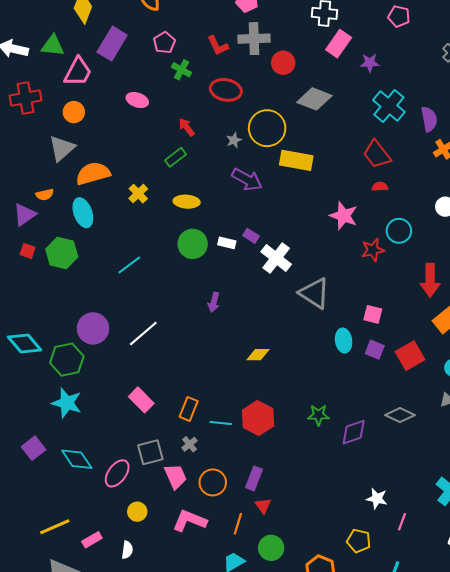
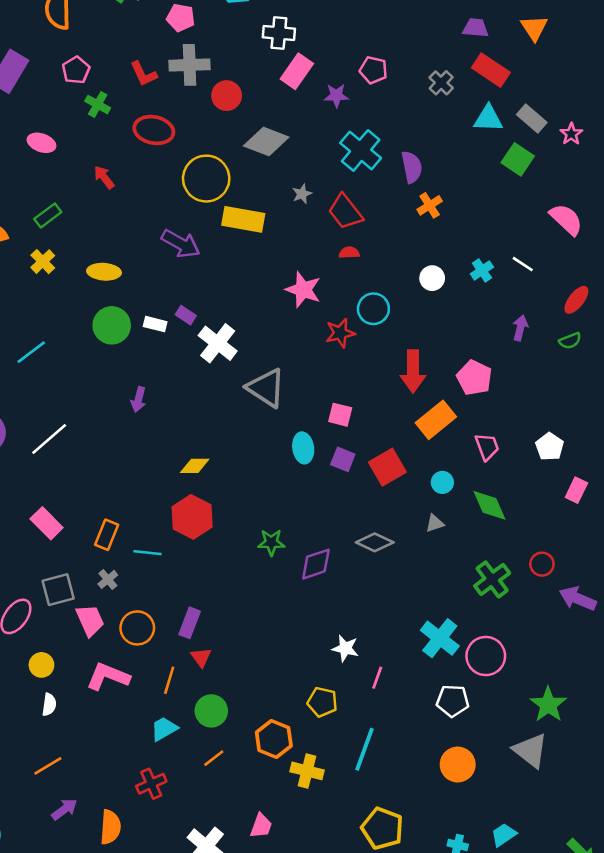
pink pentagon: (399, 16) -> (373, 70), moved
gray star: (234, 140) -> (302, 194), moved
green rectangle: (176, 157) -> (48, 216), moved
red hexagon: (258, 418) -> (192, 517), moved
white semicircle: (127, 550) -> (49, 705), moved

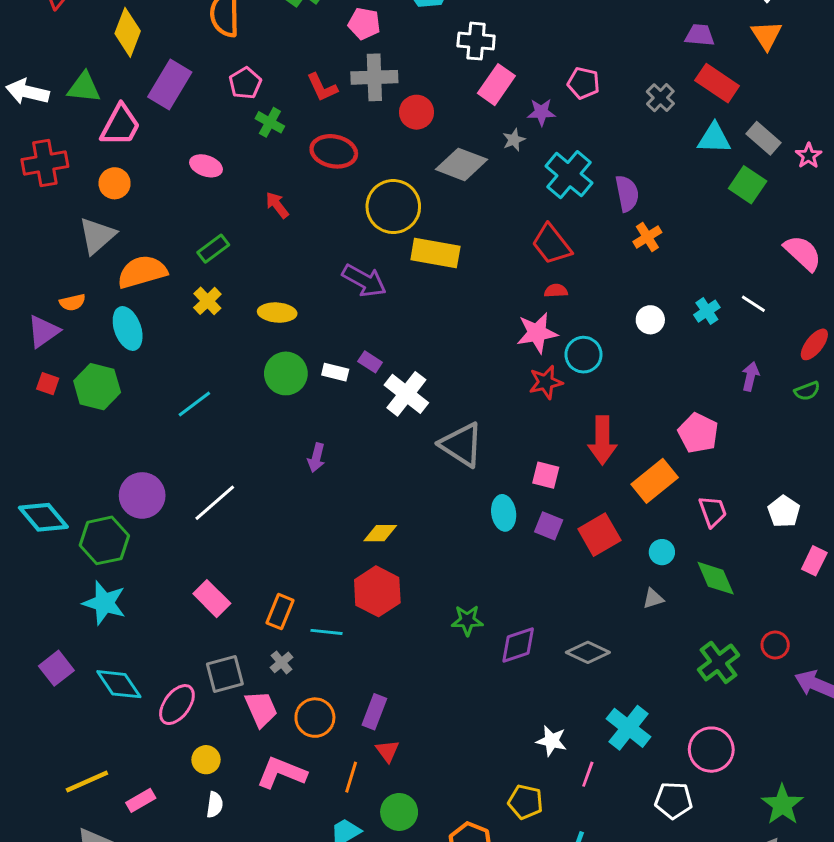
gray star: (302, 194) -> (514, 140), moved
pink star: (303, 290) -> (537, 333), moved, turned -30
red arrow: (413, 371) -> (602, 440), moved
gray diamond: (375, 542) -> (588, 652), moved
cyan cross: (440, 638) -> (628, 728), moved

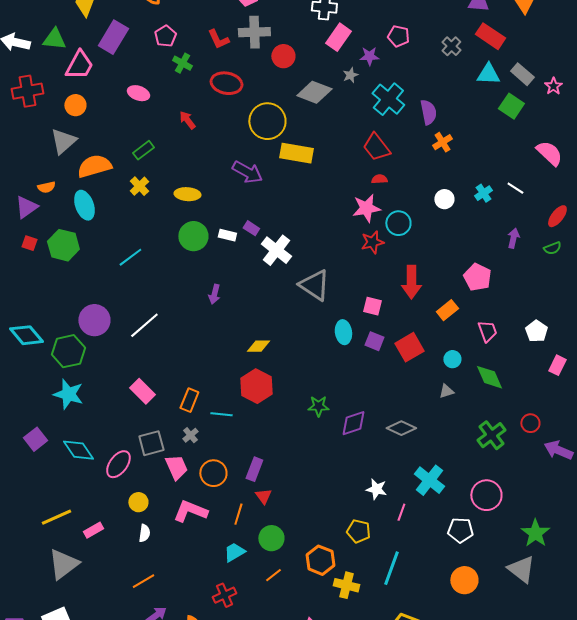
orange rectangle: (655, 481) -> (447, 310), size x0.7

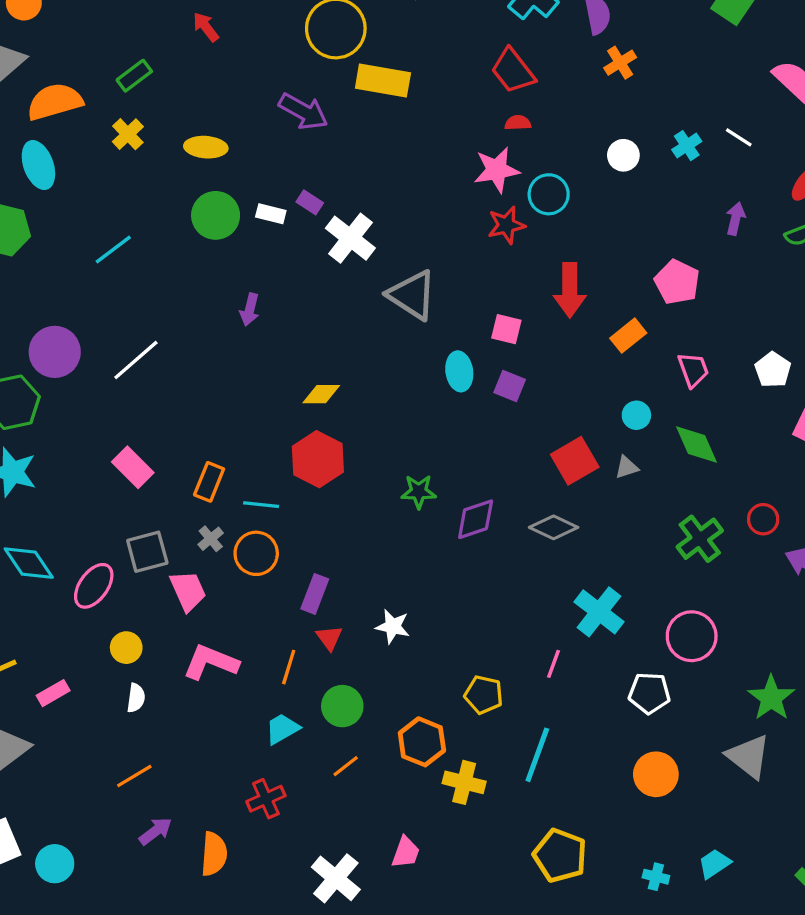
red square: (409, 347) -> (575, 461), moved
orange circle: (213, 473) -> (256, 553), moved
white star: (376, 489) -> (393, 626), moved

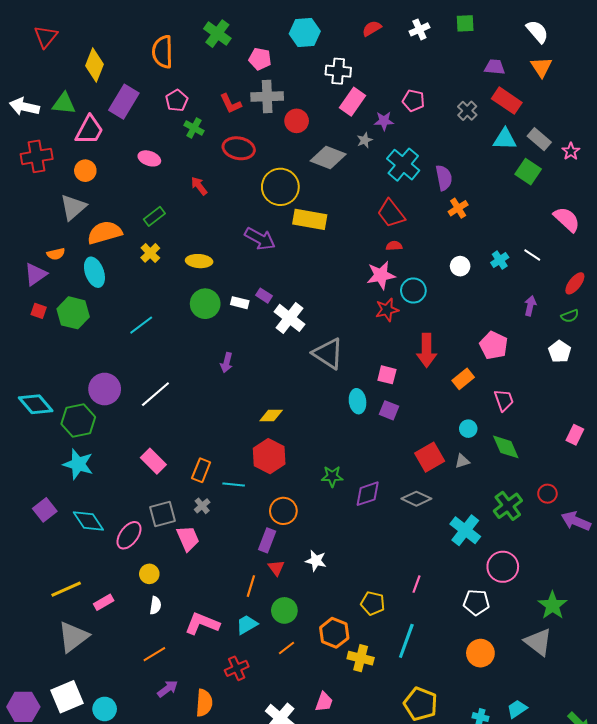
white pentagon: (773, 370) -> (560, 351), moved
orange circle: (256, 553) -> (283, 511), moved
cyan cross: (599, 612) -> (465, 530), moved
pink L-shape: (211, 662) -> (202, 624), moved

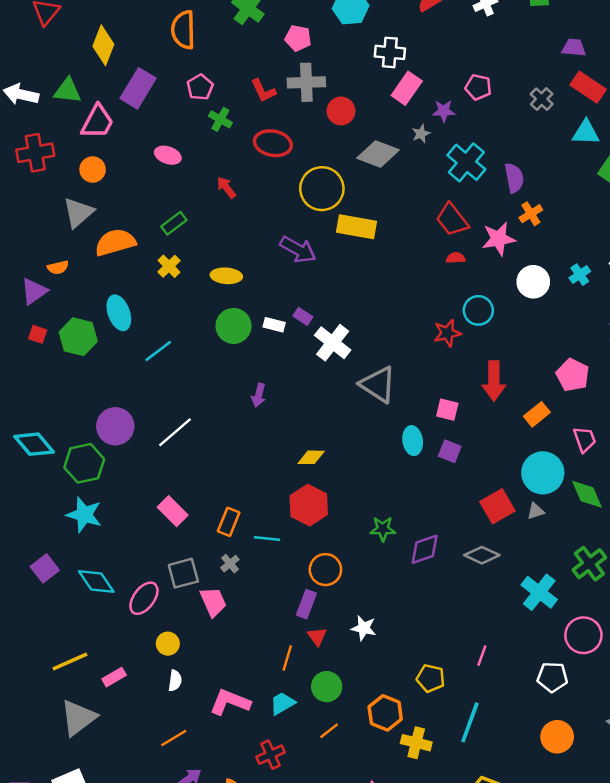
white circle: (460, 266) -> (533, 282), size x1.4
cyan ellipse: (94, 272) -> (119, 313), moved
pink star: (381, 275) -> (499, 239), moved
cyan circle: (468, 429) -> (543, 473), size x2.0

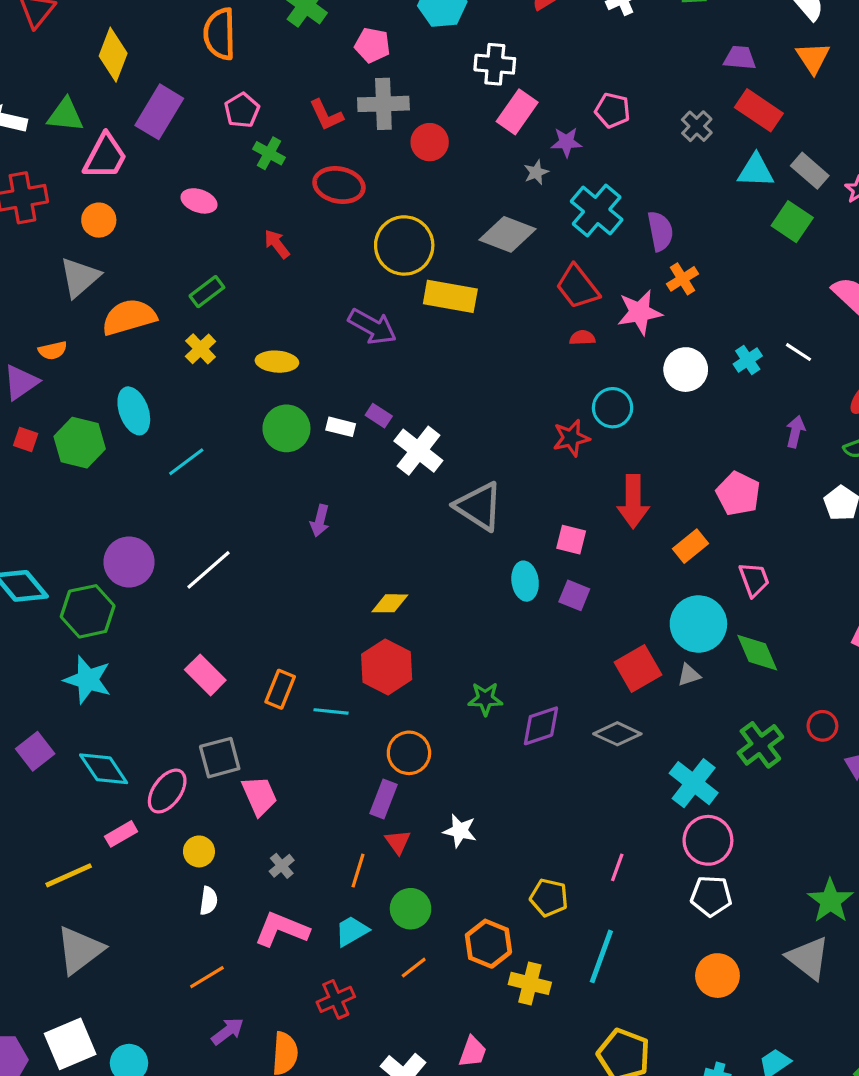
gray diamond: (378, 154) -> (508, 234), moved
gray cross: (230, 564) -> (282, 866), moved
pink circle: (583, 635) -> (708, 840), moved
pink rectangle: (114, 677) -> (121, 834), moved

